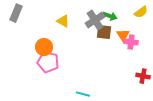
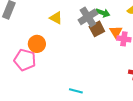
brown square: (104, 32) -> (97, 29), turned -35
pink pentagon: (48, 62) -> (25, 60), moved

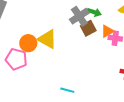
yellow triangle: (56, 18) -> (47, 39), moved, size x1.5
orange triangle: (116, 32) -> (107, 31), turned 32

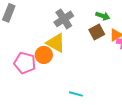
gray cross: (79, 16) -> (64, 19), moved
orange circle: (28, 43) -> (44, 55), moved

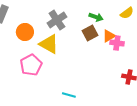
orange circle: (44, 55) -> (25, 32), moved
pink pentagon: (25, 63) -> (31, 65), moved, turned 30

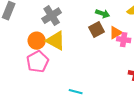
gray cross: (57, 20) -> (52, 16), moved
orange circle: (25, 32) -> (37, 41), moved

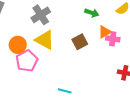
brown square: (97, 30) -> (80, 42), moved
orange circle: (37, 41) -> (18, 45), moved

